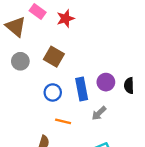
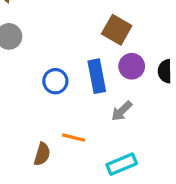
brown square: (54, 57) -> (117, 30), moved
orange line: (63, 121) -> (74, 138), moved

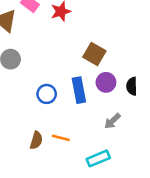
gray arrow: (122, 111) -> (112, 121), moved
brown semicircle: (42, 154) -> (36, 140), moved

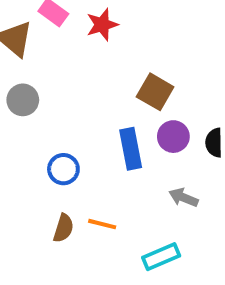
blue circle: (47, 94) -> (63, 169), moved
gray arrow: (112, 121) -> (184, 198), turned 66

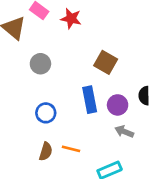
red star: (102, 25) -> (71, 19), turned 30
gray circle: (23, 100) -> (40, 64), moved
purple circle: (173, 137) -> (118, 105), moved

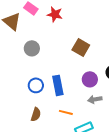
blue rectangle: (90, 100) -> (58, 85), moved
gray arrow: (124, 132) -> (95, 99), turned -32
orange line: (71, 149) -> (66, 112), moved

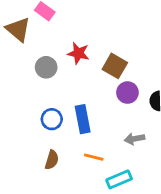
red star: (55, 14) -> (78, 53), moved
purple circle: (90, 79) -> (127, 93), moved

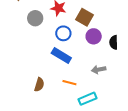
blue circle: (52, 119) -> (63, 33), moved
blue rectangle: (83, 119) -> (61, 55), turned -48

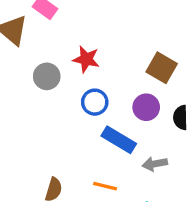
brown square: (85, 17) -> (162, 68), moved
blue rectangle: (61, 55) -> (119, 140), moved

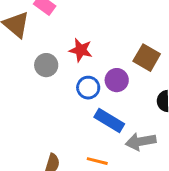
purple circle: (146, 107) -> (117, 80), moved
gray arrow: (155, 164) -> (141, 142), size x1.4

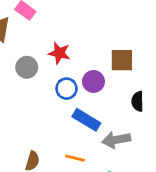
brown square: (147, 58) -> (122, 60), turned -30

